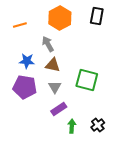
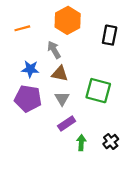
black rectangle: (97, 16) -> (110, 35), moved

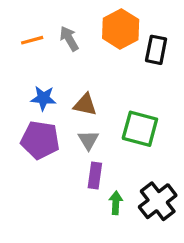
orange hexagon: (68, 20) -> (121, 29), moved
gray arrow: (54, 50) -> (69, 39), moved
purple rectangle: (67, 123) -> (95, 175), turned -48
black cross: (111, 142) -> (158, 201), size x1.6

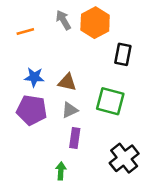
gray arrow: (69, 39) -> (63, 20), moved
black rectangle: (156, 50) -> (123, 54), moved
gray triangle: (88, 140) -> (70, 110), turned 36
green arrow: (116, 203) -> (61, 171), moved

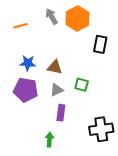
green square: (110, 101) -> (82, 85), moved, size x0.6
black cross: (124, 158) -> (101, 129), turned 30

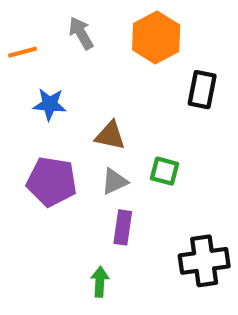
gray arrow: (52, 16) -> (81, 33), moved
orange line: (21, 26) -> (23, 52), moved
blue star: (28, 63) -> (50, 104), moved

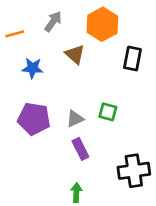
gray arrow: (81, 33) -> (53, 22), turned 65
brown triangle: (110, 136) -> (75, 54), moved, turned 30
purple rectangle: (123, 227) -> (80, 149), turned -35
green arrow: (100, 282) -> (76, 193), moved

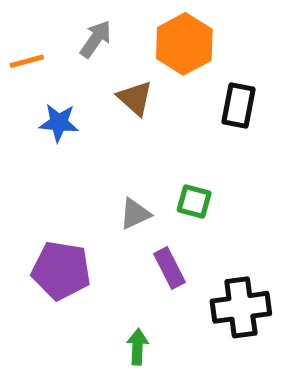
purple pentagon: (34, 119) -> (61, 270), moved
purple rectangle: (80, 149) -> (170, 268), moved

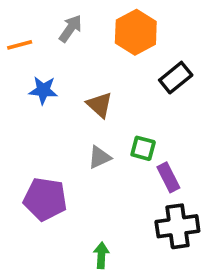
brown triangle: (135, 98) -> (99, 105), moved
black rectangle: (238, 106) -> (176, 78), turned 40
purple rectangle: (170, 268) -> (168, 177), moved

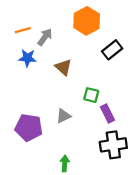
gray arrow: (70, 29) -> (45, 37), moved
orange line: (20, 45) -> (23, 30), moved
gray triangle: (99, 157) -> (63, 116), moved

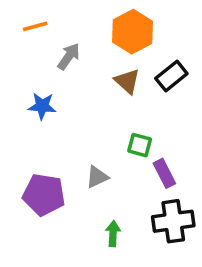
orange line: (23, 30) -> (35, 26), moved
blue star: (27, 58) -> (42, 106), moved
brown triangle: (63, 67) -> (127, 81), moved
green arrow: (65, 163) -> (113, 234), moved

